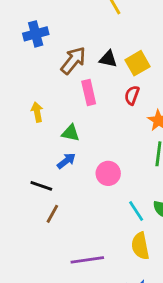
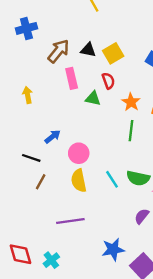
red semicircle: (132, 95) -> (108, 81), turned 140
green triangle: (71, 133) -> (93, 99), moved
pink circle: (108, 173) -> (79, 153), moved
yellow semicircle: (140, 246) -> (79, 181), moved

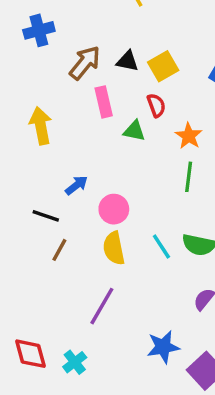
yellow arrow: (28, 95) -> (41, 126), size x1.5
purple line: (70, 221) -> (102, 306), turned -52

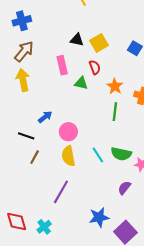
brown arrow: (85, 63) -> (24, 51), moved

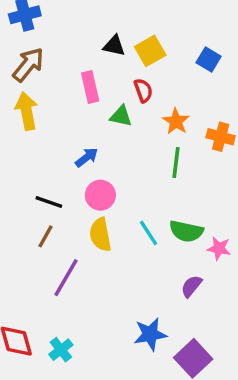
blue arrow: (45, 117) -> (87, 157), moved
black line: (26, 136) -> (49, 202), moved
purple line: (61, 192) -> (66, 278), moved

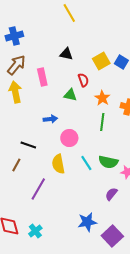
yellow square: (150, 51) -> (101, 61), moved
pink rectangle: (90, 87) -> (42, 77), moved
blue arrow: (87, 157) -> (50, 119), turned 32
pink circle: (100, 195) -> (69, 138), moved
brown line: (45, 236) -> (16, 165), moved

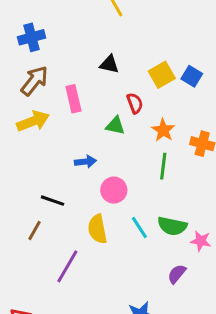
yellow arrow: (15, 92) -> (33, 121), turned 80

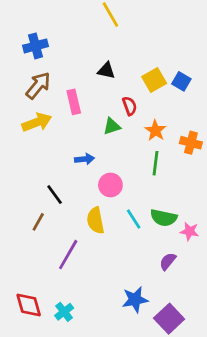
green triangle: (115, 126) -> (112, 126), turned -30
black line: (52, 201) -> (55, 195), turned 35

